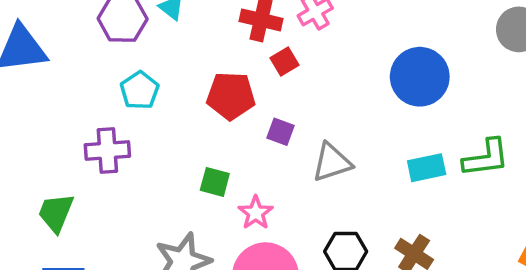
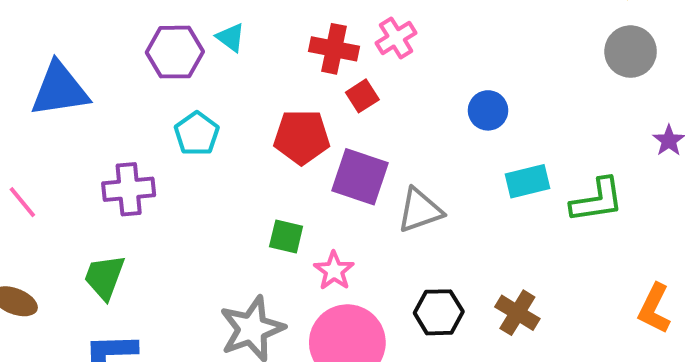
blue circle: (420, 77) -> (488, 110), moved, size x0.6
purple square: (281, 132) -> (360, 177), size x1.8
purple cross: (107, 151) -> (129, 189), moved
cyan rectangle: (427, 168) -> (528, 181), moved

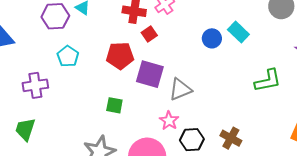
cyan rectangle: (528, 181) -> (238, 32), moved, turned 60
pink star: (334, 271) -> (169, 121), moved

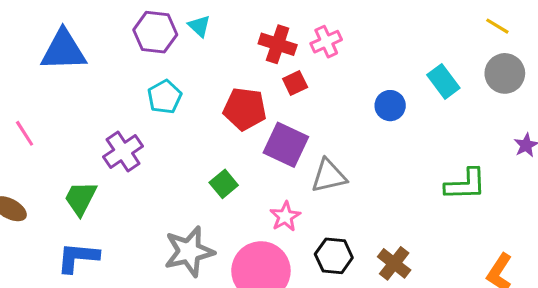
cyan rectangle: (238, 32) -> (443, 81), moved
purple cross: (35, 85) -> (123, 151), moved, turned -35
green square: (114, 105) -> (224, 184), turned 30
pink star: (169, 121) -> (285, 216), moved

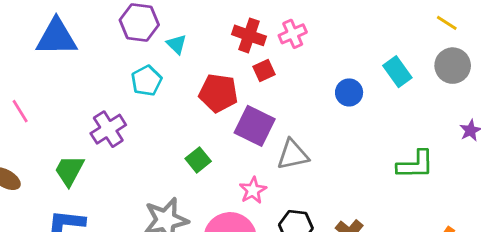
cyan triangle: (199, 26) -> (177, 44), moved

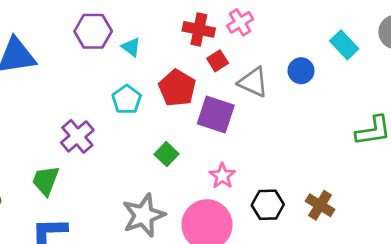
cyan pentagon: (146, 81) -> (127, 99), moved
red pentagon: (218, 93) -> (177, 88), turned 30
gray triangle: (293, 155) -> (253, 82), moved, turned 44

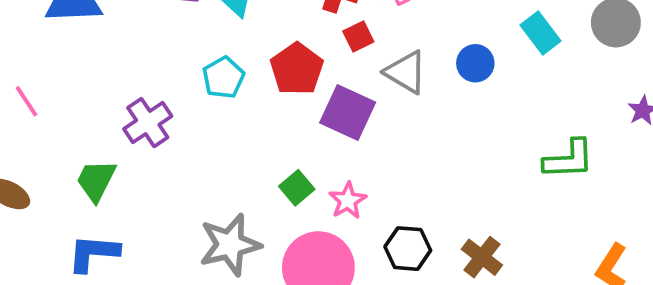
green square: (166, 154) -> (297, 188), moved

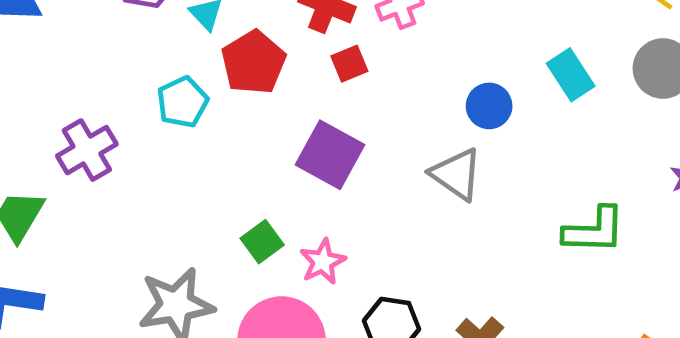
red pentagon: (297, 69) -> (253, 62), moved
gray triangle: (406, 72) -> (456, 174), moved

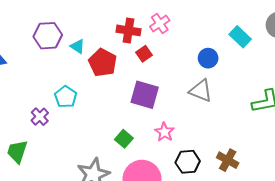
cyan pentagon: (182, 102) -> (66, 97), moved
purple cross: (87, 150) -> (40, 117), size x0.7
pink star: (323, 262) -> (164, 132), moved

